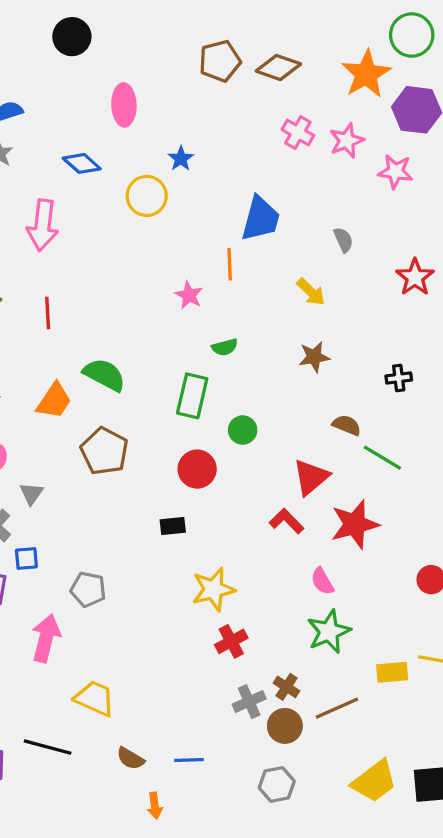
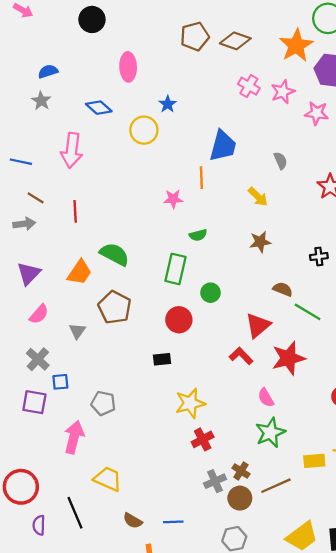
pink star: (189, 295) -> (173, 199), turned -30
gray triangle: (31, 493) -> (77, 331), moved
black line: (48, 747) -> (75, 513), turned 52

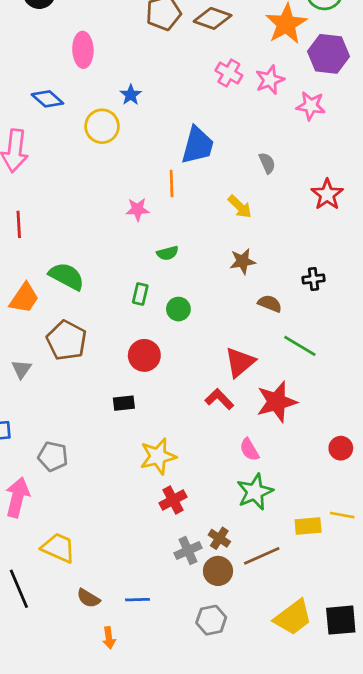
green rectangle: (176, 269) -> (140, 294), size x0.6
brown semicircle: (283, 289) -> (270, 304), moved
green circle: (210, 293) -> (178, 309), moved

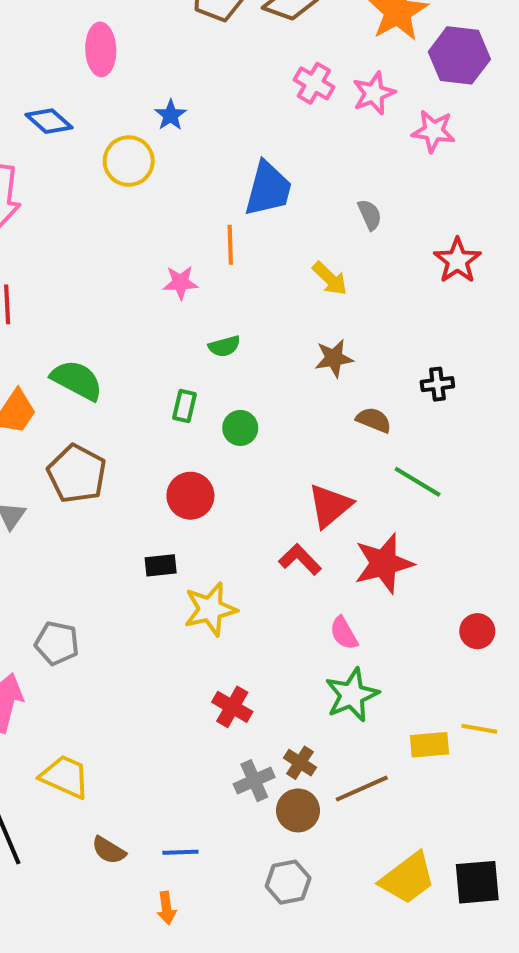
yellow star: (158, 456) -> (210, 609), moved
red cross: (173, 500) -> (232, 707), turned -32
orange arrow: (109, 638) -> (167, 908), moved

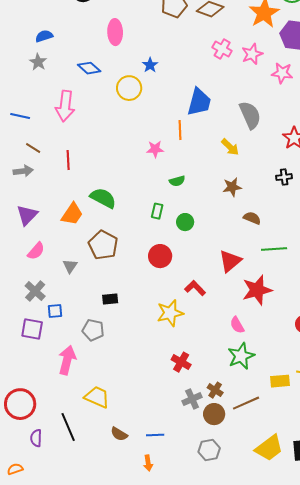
gray semicircle: (370, 215) -> (250, 115), size x1.8
black cross: (437, 384) -> (284, 177), moved
green line: (418, 482) -> (274, 249), turned -35
red L-shape: (300, 559) -> (195, 288), moved
black rectangle: (161, 565) -> (110, 299), moved

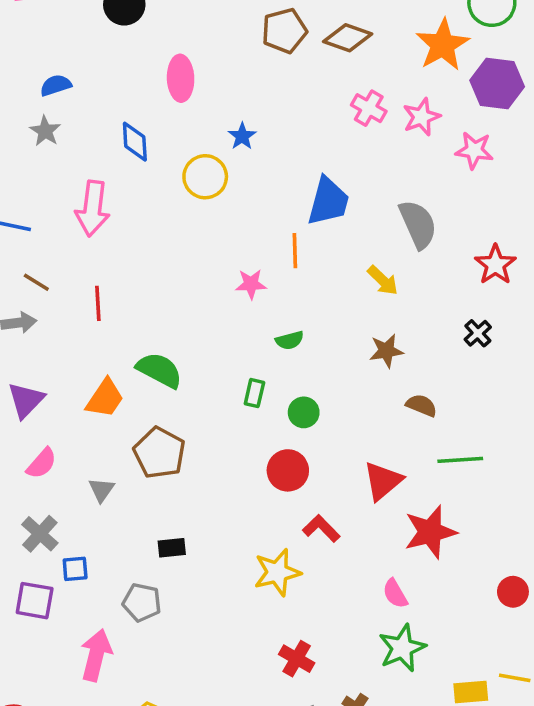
blue diamond: (89, 68) -> (135, 142), turned 45
black cross: (284, 177) -> (478, 333), turned -35
red circle: (160, 256) -> (288, 470), moved

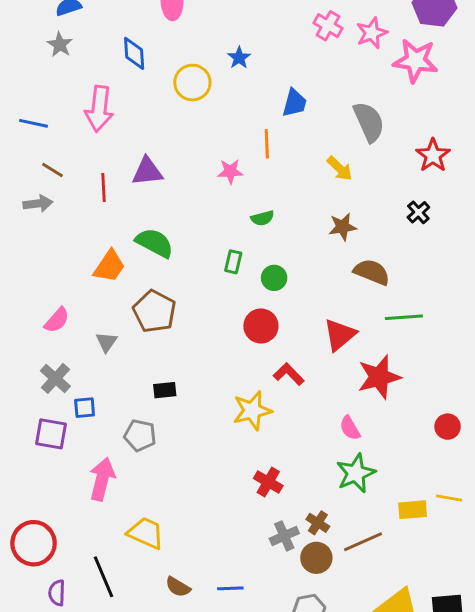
blue star: (242, 136) -> (239, 58), moved
pink star: (474, 150) -> (415, 61), size x1.4
blue trapezoid: (328, 201) -> (294, 103), size x0.7
purple triangle: (26, 400) -> (147, 171), moved, turned 40
brown semicircle: (422, 405) -> (372, 272), size x1.4

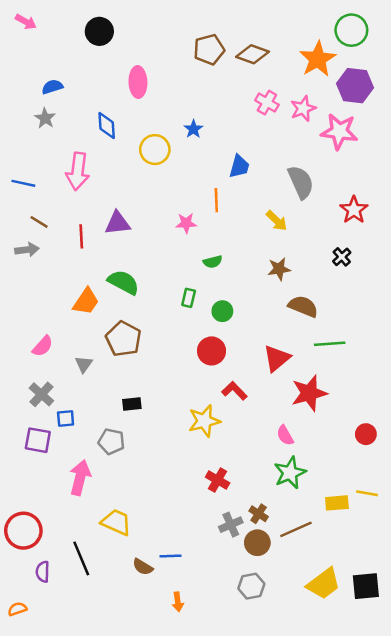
blue line: (230, 588) -> (170, 556), moved

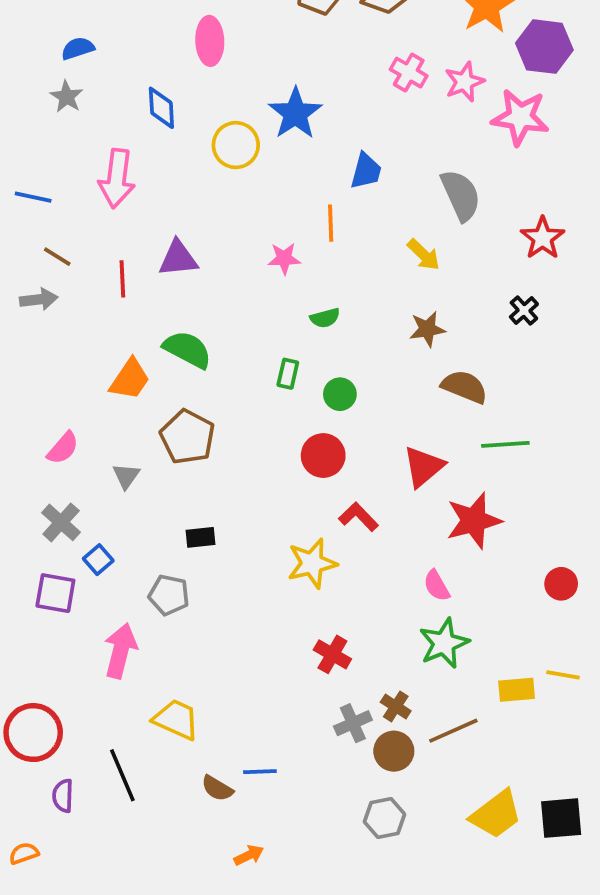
blue star: (193, 129) -> (295, 113), size x1.8
blue square: (66, 418) -> (98, 560), turned -36
orange arrow: (178, 602) -> (249, 855), moved, turned -108

